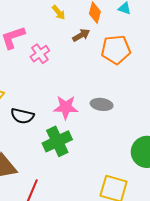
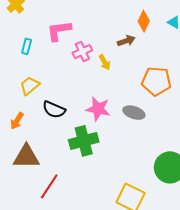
yellow arrow: (59, 12) -> (105, 62), moved
orange pentagon: (116, 50) -> (156, 81), moved

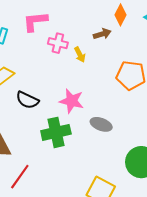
pink cross: (82, 52) -> (58, 43), turned 36
gray ellipse: (134, 113) -> (101, 124), moved

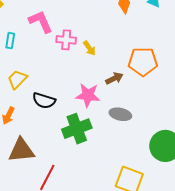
pink L-shape: (35, 21) -> (41, 22), turned 80
brown arrow: (102, 34) -> (114, 78), moved

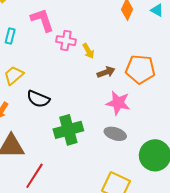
brown arrow: (114, 78) -> (106, 72), moved
pink star: (88, 95) -> (118, 103), moved
gray ellipse: (120, 114) -> (115, 134), moved

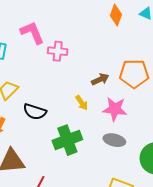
yellow arrow: (88, 51) -> (82, 103), moved

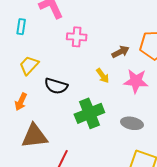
pink cross: (58, 51) -> (77, 37), moved
gray ellipse: (114, 140) -> (132, 123), moved

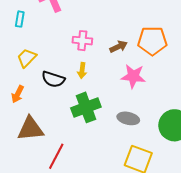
pink cross: (77, 37) -> (82, 41), moved
yellow arrow: (103, 76) -> (82, 71), moved, turned 42

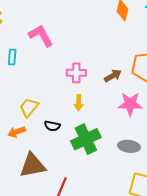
yellow trapezoid: (27, 58) -> (29, 107), moved
black semicircle: (53, 79) -> (52, 126), moved, size x0.7
orange arrow: (18, 94) -> (17, 132), turned 48

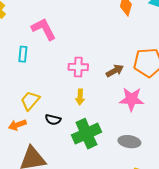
cyan rectangle: (12, 57) -> (23, 54), moved

